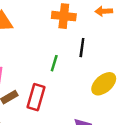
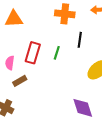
red rectangle: (36, 97) -> (33, 53), moved

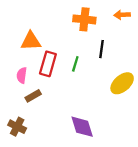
orange triangle: (14, 19) -> (31, 41), moved
purple diamond: (83, 108) -> (82, 127), moved

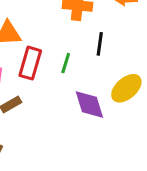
purple diamond: (82, 127) -> (89, 105), moved

